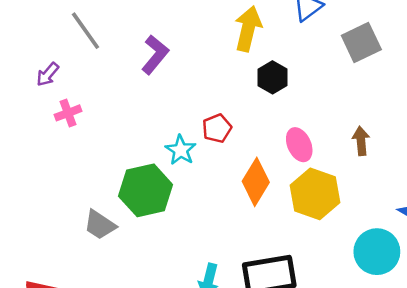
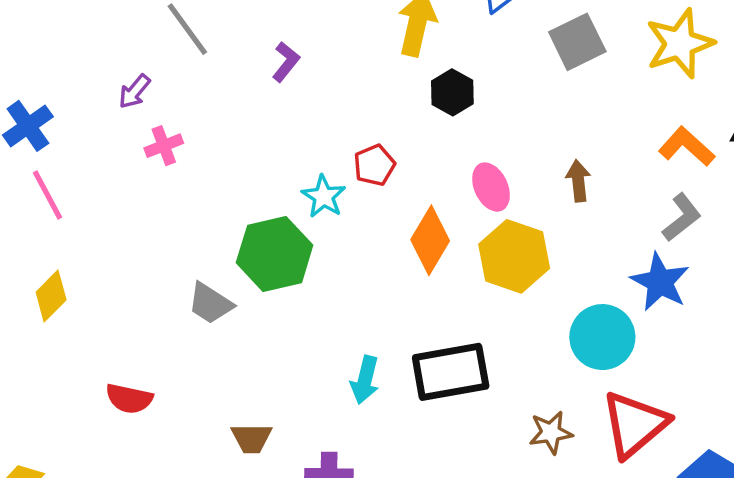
purple L-shape: (155, 55) -> (286, 62), size x0.7

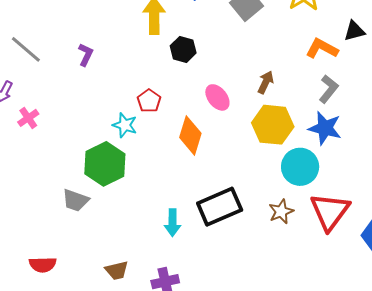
brown arrow: (578, 181) -> (266, 82), turned 45
yellow hexagon: (514, 256) -> (273, 125), moved
brown star: (551, 433) -> (281, 211), moved

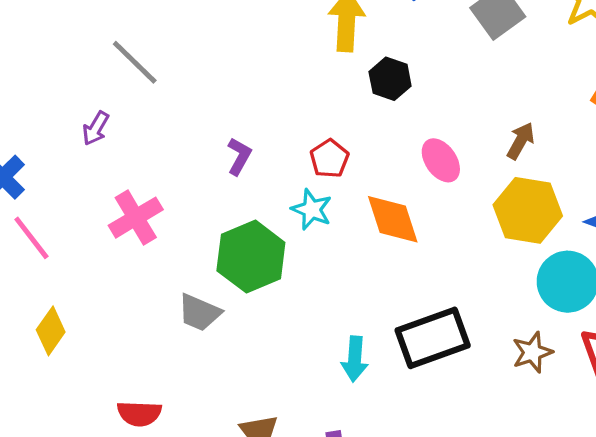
purple L-shape: (86, 55) -> (239, 156), moved
pink cross: (28, 118) -> (136, 218), moved, size x1.5
cyan star: (125, 125) -> (312, 209), moved
orange diamond: (190, 135) -> (393, 219), turned -39

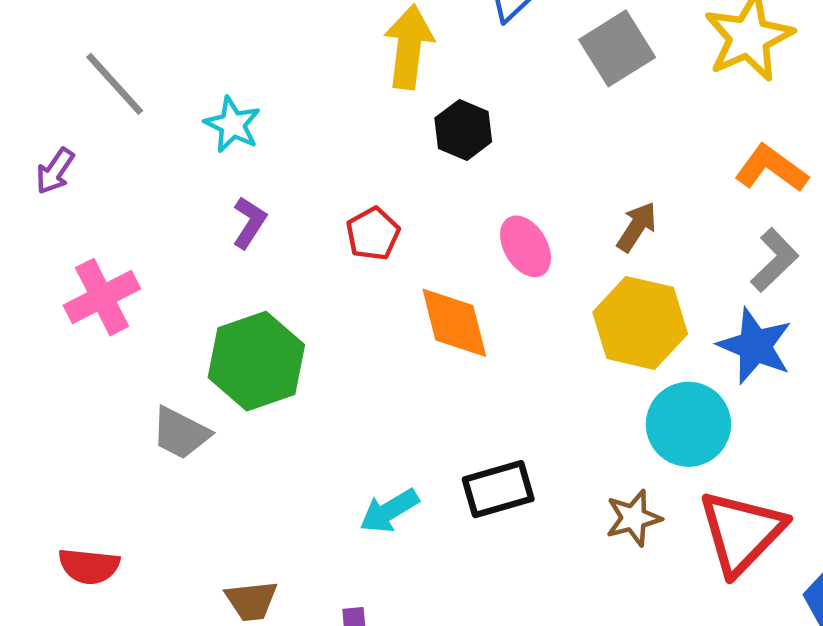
cyan star: (312, 209) -> (232, 125), moved
black rectangle: (433, 338) -> (498, 489), size x0.7
cyan arrow: (355, 359) -> (389, 511), turned 51

